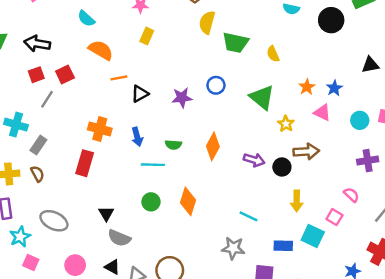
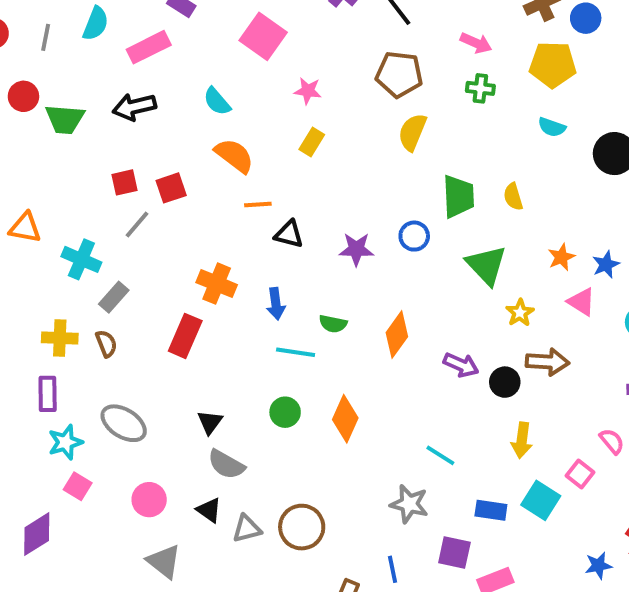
green trapezoid: (235, 43) -> (458, 196), moved, turned -112
black arrow: (37, 44) -> (134, 107), moved, turned -30
black triangle: (140, 94) -> (289, 234), turned 36

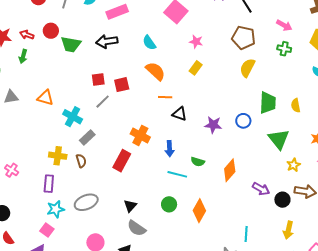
gray ellipse: (124, 423) -> (86, 202), turned -60
cyan line: (440, 455) -> (246, 234), turned 56
pink square: (78, 486) -> (47, 230), moved

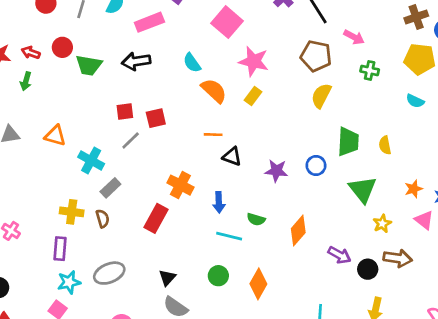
pink arrow: (284, 25) -> (354, 37), moved
pink star: (196, 42) -> (254, 61), size x1.6
orange semicircle: (156, 71) -> (214, 91), moved

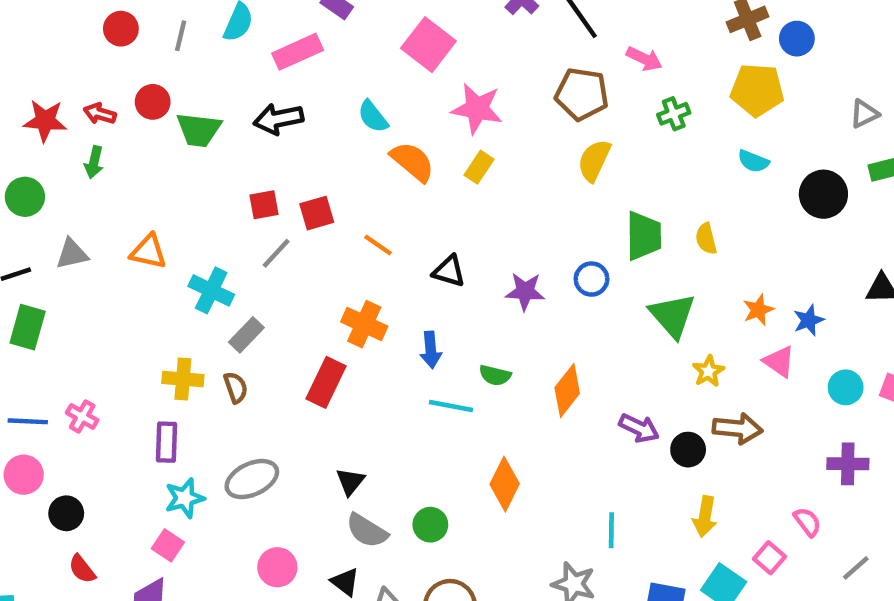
green cross: (370, 70) -> (674, 114), turned -30
orange line: (213, 135) -> (378, 245), moved, turned 36
green circle: (218, 276) -> (430, 525), moved

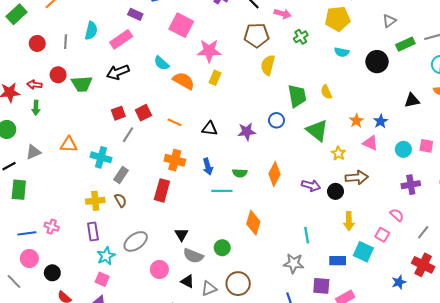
pink circle: (277, 567) -> (159, 269), moved

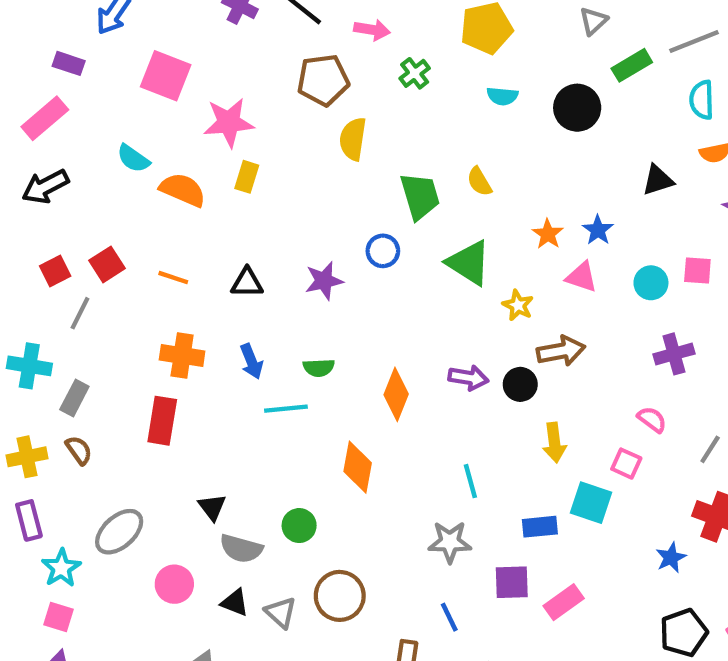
orange diamond: (274, 174) -> (396, 394), moved
gray triangle: (209, 289) -> (281, 613), turned -49

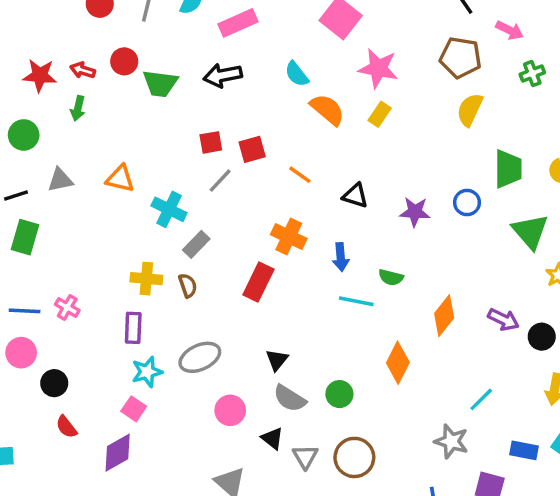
cyan line: (470, 481) -> (481, 399), turned 44

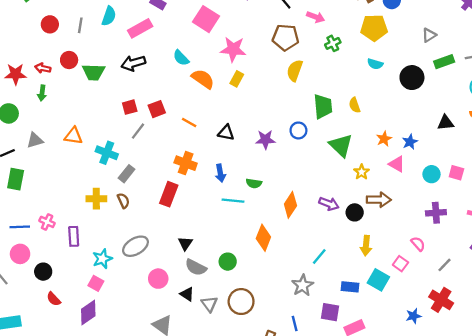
purple rectangle: (133, 328) -> (74, 236), moved
gray star: (451, 441) -> (303, 285), turned 30

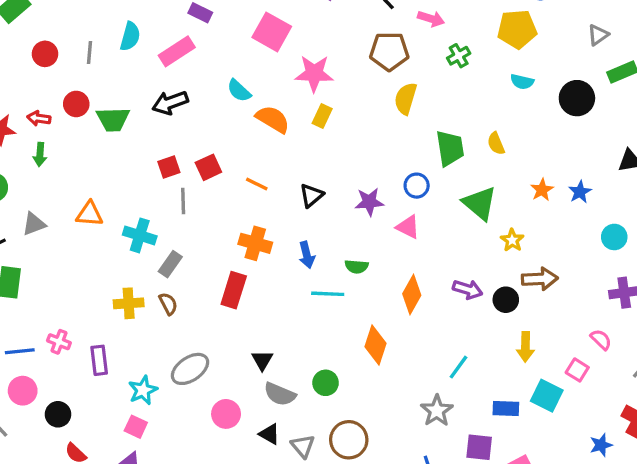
gray line: (138, 131) -> (183, 201), turned -36
black triangle: (226, 133) -> (311, 195), turned -48
pink triangle: (397, 164) -> (408, 227), moved

